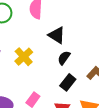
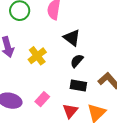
black rectangle: (68, 82) -> (78, 86), turned 56

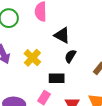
black rectangle: (78, 86) -> (57, 78), moved

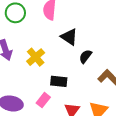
black semicircle: (70, 56) -> (85, 56), moved

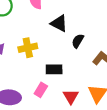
yellow cross: (36, 57) -> (28, 48), turned 36

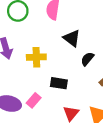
pink rectangle: (41, 90) -> (34, 100), moved

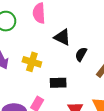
yellow cross: (36, 57) -> (32, 62), turned 30

